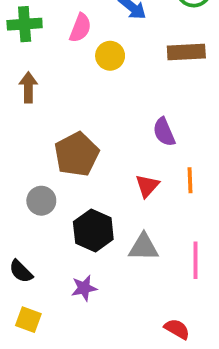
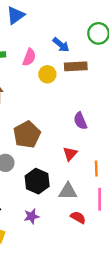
brown rectangle: (186, 52) -> (76, 66), moved
orange line: (190, 180) -> (96, 169), moved
red semicircle: (177, 329) -> (78, 217), moved

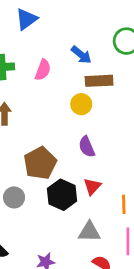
yellow circle: (47, 74) -> (81, 104), moved
purple semicircle: (80, 121) -> (87, 147), moved
black hexagon: (37, 181) -> (62, 195), moved

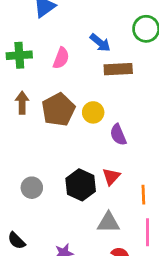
yellow circle: (81, 104) -> (93, 112), moved
purple semicircle: (87, 147) -> (118, 135), moved
brown pentagon: (40, 163) -> (58, 110), moved

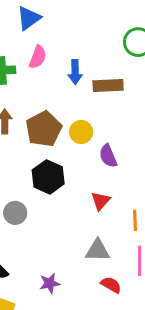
blue arrow: (100, 43) -> (75, 72), moved, turned 50
pink semicircle: (61, 58) -> (38, 57), moved
black hexagon: (81, 185) -> (48, 177), moved

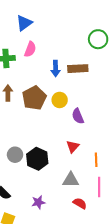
blue arrow: (75, 72) -> (56, 69), moved
black hexagon: (48, 177) -> (37, 159), moved

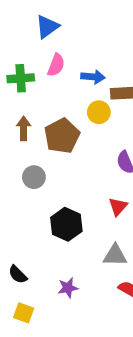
blue arrow: (56, 69) -> (93, 77), moved, turned -84
yellow circle: (60, 100) -> (99, 112), moved
gray circle: (15, 155) -> (34, 177), moved

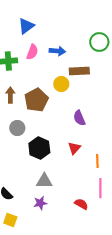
blue arrow: (93, 77) -> (57, 51), moved
black hexagon: (66, 224) -> (39, 148), moved
gray triangle: (115, 255) -> (44, 181), moved

